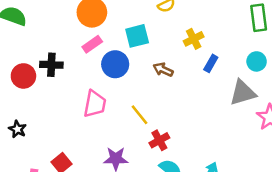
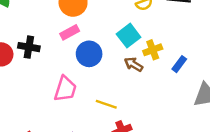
cyan square: (137, 36) -> (129, 36), moved, turned -30
yellow cross: (194, 39) -> (153, 50), moved
yellow line: (140, 115) -> (106, 104), turned -40

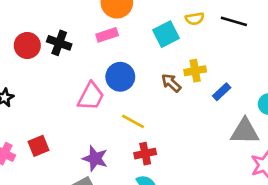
cyan square: (129, 36) -> (166, 34), moved
blue circle: (89, 54) -> (120, 77), moved

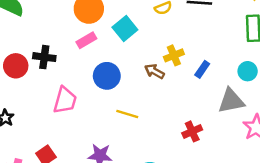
cyan square: (166, 34) -> (125, 29), moved
pink trapezoid: (91, 96) -> (65, 100), moved
red cross: (145, 154) -> (192, 131), moved

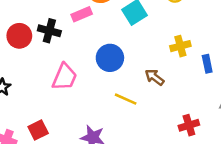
pink rectangle: (86, 40) -> (82, 14), moved
blue rectangle: (202, 69) -> (207, 64), turned -54
brown arrow: (154, 71) -> (155, 77), moved

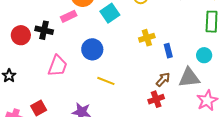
brown arrow: (155, 77) -> (163, 79), moved, turned 98

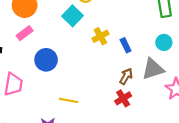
cyan square: (110, 13) -> (73, 16), moved
pink rectangle: (69, 16) -> (25, 33), moved
yellow line: (106, 81) -> (69, 100), moved

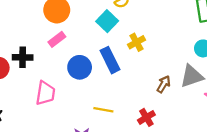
blue rectangle: (126, 45) -> (110, 60), moved, size x1.6
red cross: (123, 98) -> (146, 117), moved

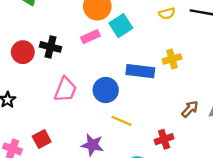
cyan square: (107, 21) -> (121, 26), moved
blue rectangle: (110, 60) -> (140, 71), turned -70
blue circle: (80, 67) -> (106, 90), moved

